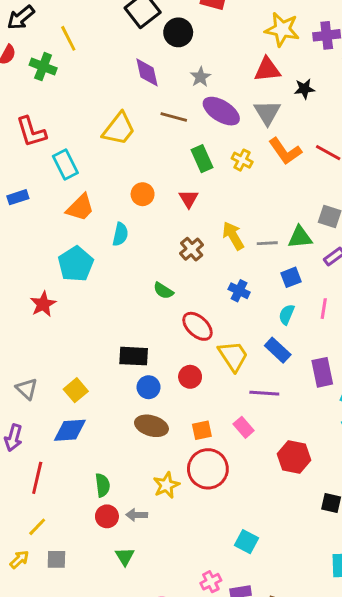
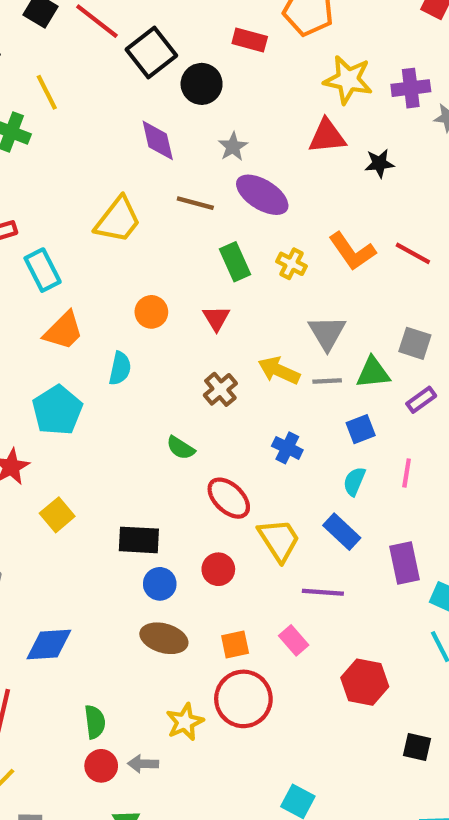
gray triangle: (267, 113) -> (327, 333), moved
yellow arrow: (233, 236) -> (279, 370), turned -36
yellow square: (76, 390) -> (57, 515), moved

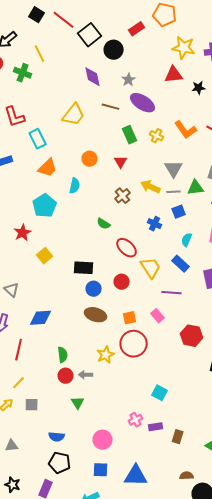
red rectangle: (250, 40) -> (137, 29), turned -49
blue square: (361, 429) -> (179, 212), moved

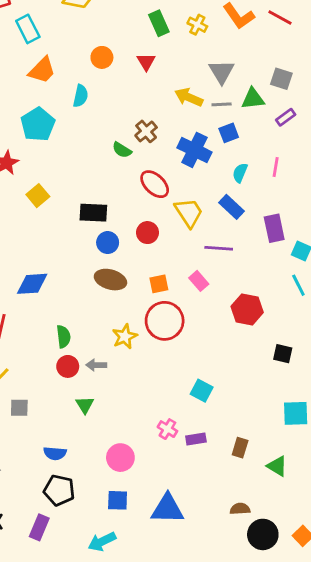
brown cross: (123, 196) -> (146, 131), moved
blue cross: (155, 224) -> (194, 150), size x1.6
pink cross: (136, 420) -> (167, 429), turned -32
brown rectangle: (178, 437) -> (240, 448), moved

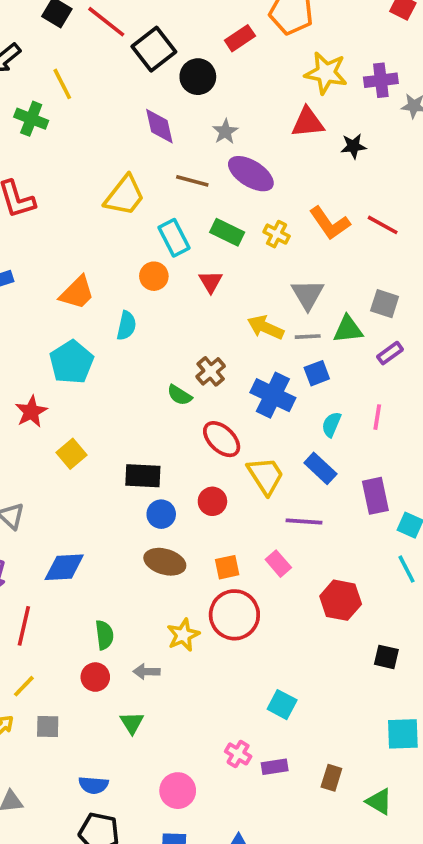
green rectangle: (159, 23) -> (227, 232), turned -40
cyan rectangle: (28, 29) -> (174, 238), moved
red circle: (68, 366) -> (95, 677), moved

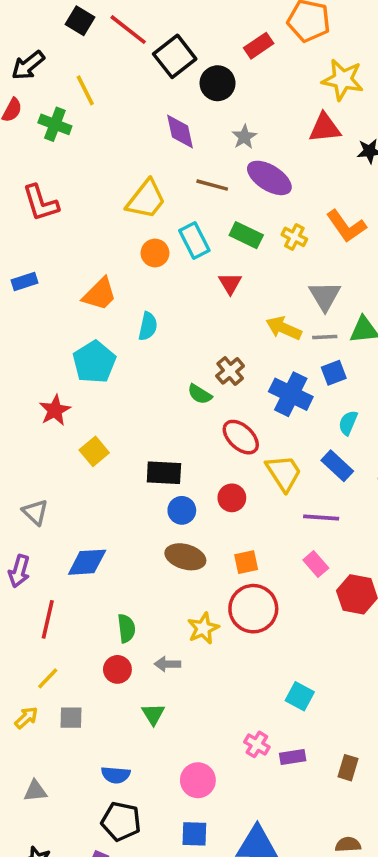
orange circle: (154, 276) -> (155, 253), moved
pink rectangle: (278, 564) -> (316, 564), moved

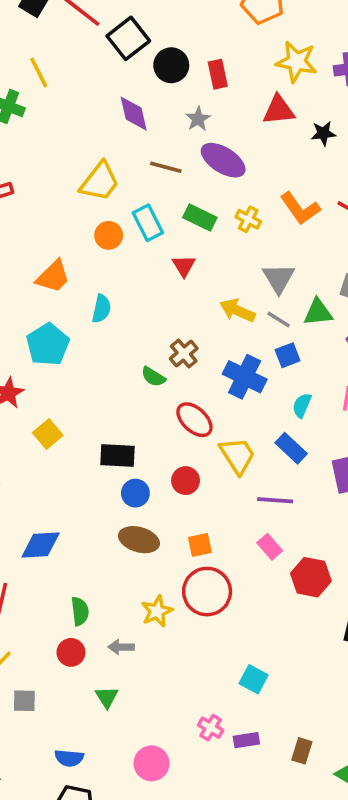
red rectangle: (259, 46) -> (218, 74), moved, turned -68
gray line: (325, 337) -> (279, 319), turned 35

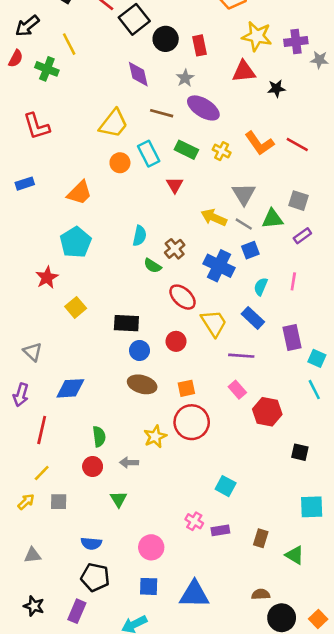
cyan semicircle: (101, 309) -> (139, 236), moved

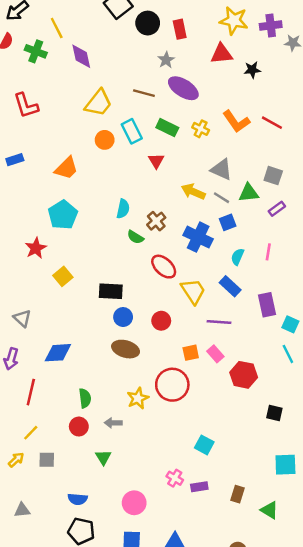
purple diamond: (138, 74) -> (81, 56), moved
gray triangle: (244, 194) -> (221, 169), turned -35
red circle: (176, 341) -> (161, 321), moved
orange square: (186, 388) -> (191, 353), moved

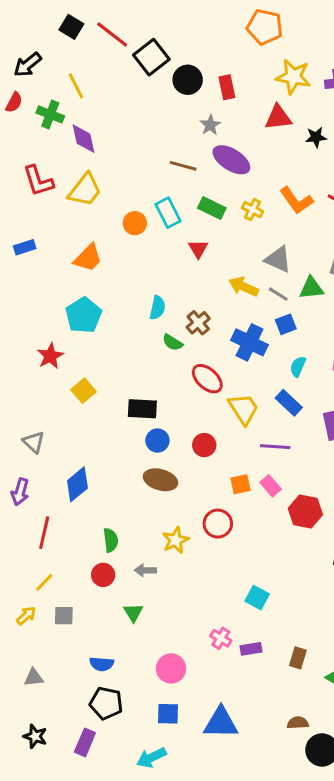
purple diamond: (81, 56) -> (83, 139), moved
yellow trapezoid: (98, 103) -> (85, 190), moved
blue diamond: (58, 353) -> (77, 484), turned -36
red circle: (172, 385) -> (218, 524), size x0.7

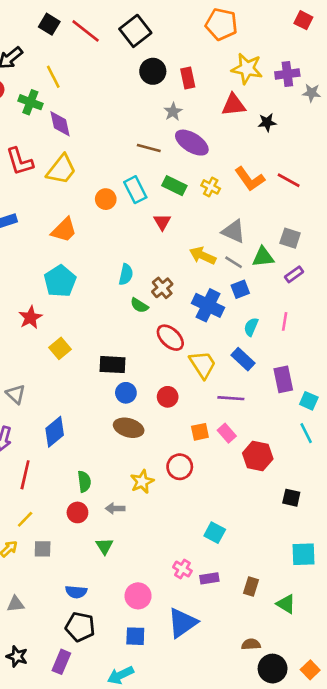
black square: (151, 57) -> (135, 31), moved
blue triangle: (221, 723) -> (182, 623), moved, turned -36

